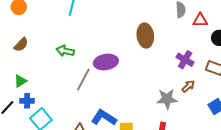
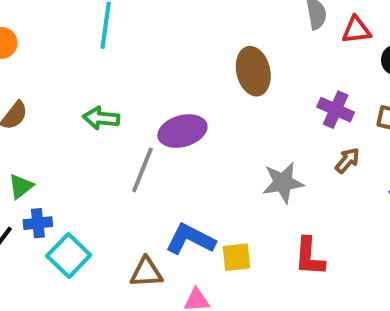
gray star: (167, 99) -> (283, 183), moved

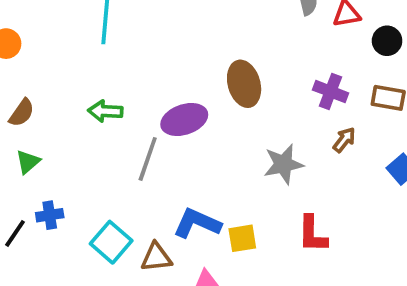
brown ellipse: (253, 71) -> (244, 84), moved
green triangle: (21, 186) -> (28, 162), moved
cyan square: (69, 256) -> (111, 242), moved

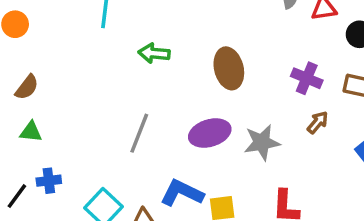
green arrow: (105, 111) -> (154, 53), moved
purple ellipse: (184, 120) -> (210, 133), moved
green triangle: (28, 162) -> (31, 132), turned 45

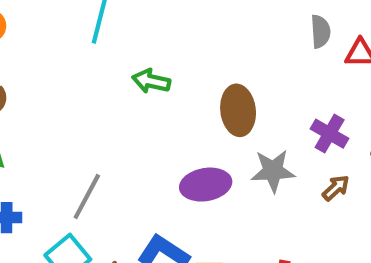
gray line: (139, 133) -> (87, 197), moved
gray star: (262, 142) -> (273, 171), moved

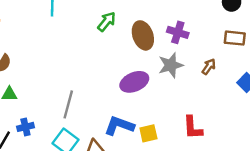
green arrow: (151, 81) -> (107, 22), moved, turned 130
purple cross: (330, 134) -> (178, 32), moved

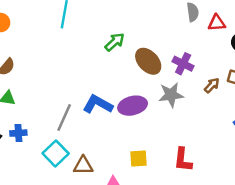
brown ellipse: (143, 35) -> (148, 61), turned -32
brown arrow: (209, 67) -> (212, 85), moved
blue L-shape: (119, 126) -> (98, 104), moved

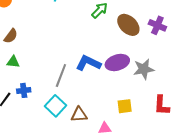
gray star: (171, 95) -> (144, 69), moved

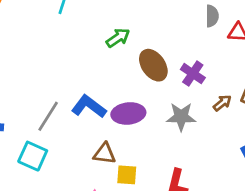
gray star: (144, 69) -> (181, 117), moved
cyan square: (56, 106) -> (33, 156), turned -30
brown triangle: (79, 115) -> (105, 154), moved

